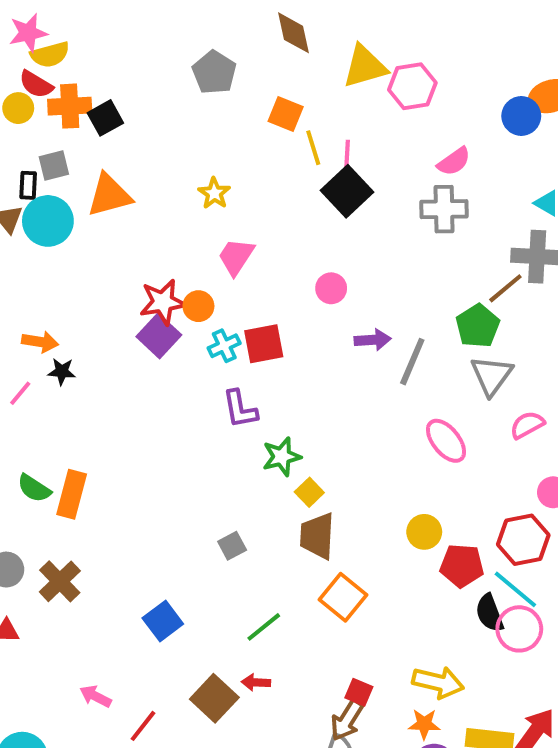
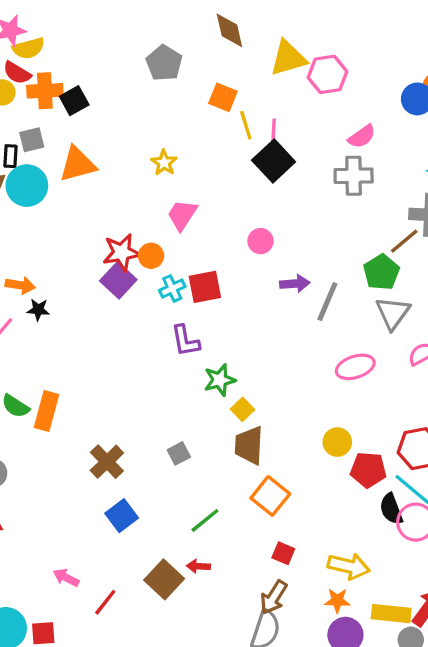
pink ellipse: (446, 441) -> (355, 367), turned -69
brown cross: (60, 581) -> (107, 462), moved
red square: (359, 692) -> (283, 553), moved

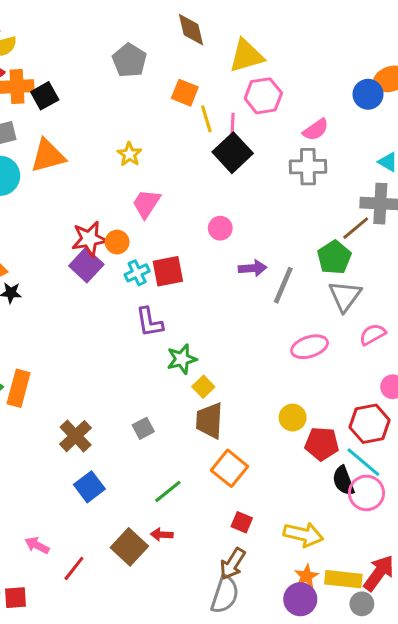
pink hexagon: (327, 74) -> (263, 96), moved
orange star: (337, 601) -> (306, 576), moved, turned -30

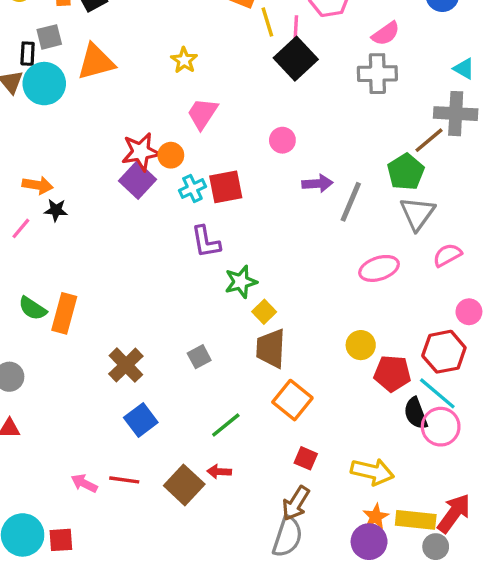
red line: (74, 568) -> (124, 480), moved, turned 60

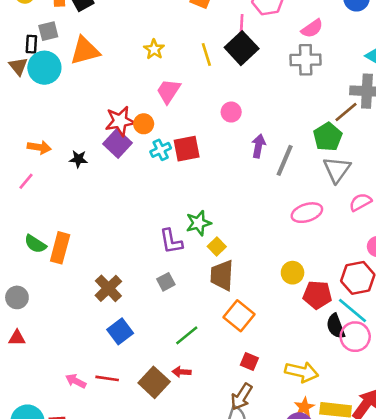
yellow line: (267, 22) -> (206, 55), moved
purple arrow: (317, 183) -> (259, 146), turned -75
black star: (56, 210) -> (78, 159), moved
purple L-shape: (206, 242) -> (171, 241), moved

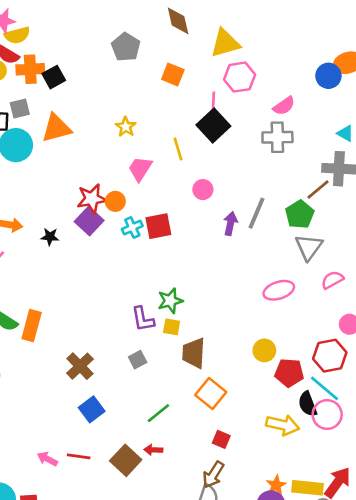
yellow line: (206, 55) -> (178, 149), moved
gray line: (285, 160) -> (257, 213), moved
yellow square: (217, 247) -> (172, 327), moved, turned -36
yellow arrow: (302, 372) -> (283, 425), moved

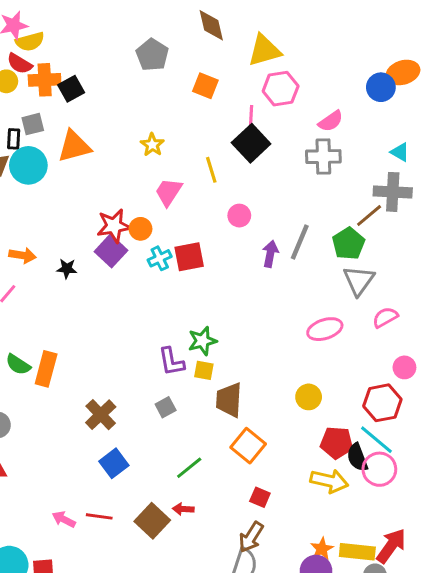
red pentagon: (289, 373) -> (337, 443), moved

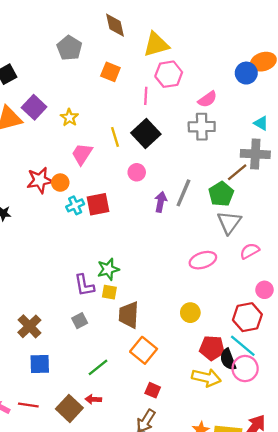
black square: (251, 143) -> (146, 133), moved
purple square: (111, 251) -> (34, 107), moved
blue square: (114, 463) -> (40, 364), turned 35

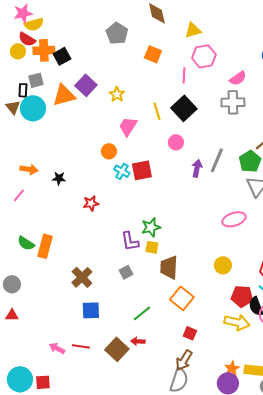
yellow triangle: (156, 44) -> (193, 30), size x0.7
red star: (40, 180) -> (91, 203), moved, size x0.7
cyan cross: (75, 205) -> (122, 171), turned -35

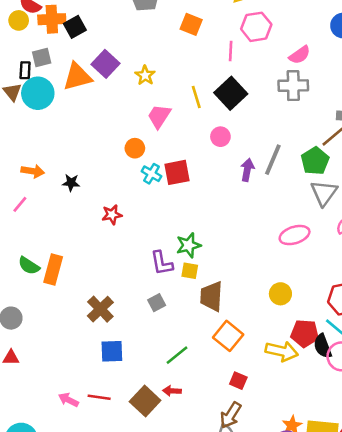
yellow arrow: (237, 322) -> (282, 351), moved

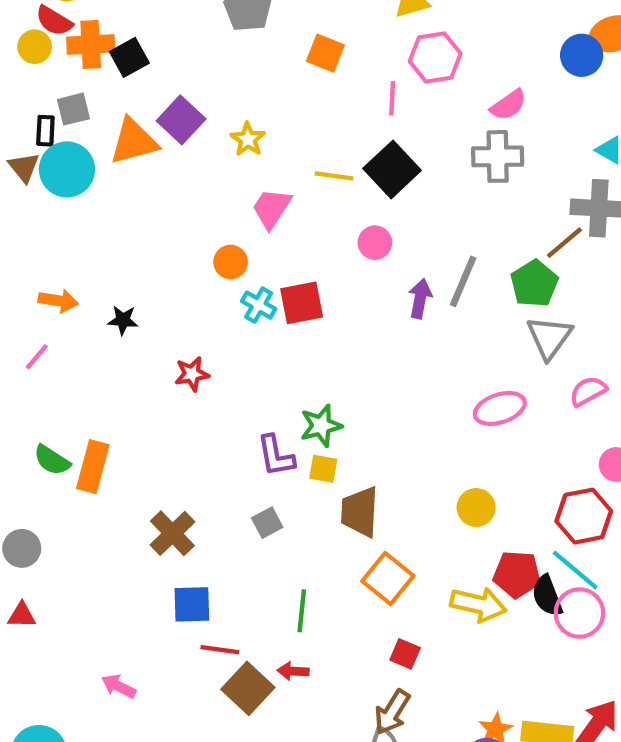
yellow line: (196, 97) -> (334, 176), turned -65
green line: (177, 355) -> (302, 611), turned -45
red line: (99, 397) -> (220, 650), moved

